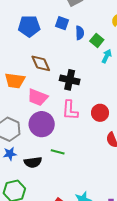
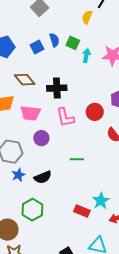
blue square: (62, 23) -> (37, 47), moved, turned -32
purple circle: (42, 124) -> (41, 138), size x0.6
green line: (58, 152) -> (77, 159), moved

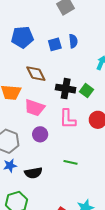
green square: (73, 43) -> (87, 91), moved

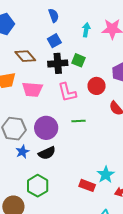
blue square: (55, 44) -> (54, 41), moved
purple circle: (40, 134) -> (46, 128), moved, size x1.5
green line: (71, 162) -> (78, 121), moved

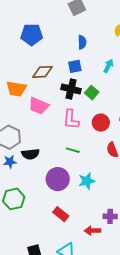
brown diamond: (25, 56) -> (42, 72), turned -70
purple circle: (46, 128) -> (58, 179), moved
black semicircle: (47, 153) -> (30, 154), moved
cyan star: (106, 175) -> (87, 181), moved

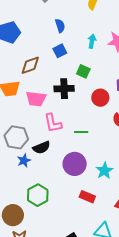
black cross: (71, 89) -> (64, 89), moved
pink L-shape: (71, 119) -> (53, 123), moved
cyan star: (87, 181) -> (104, 171), moved

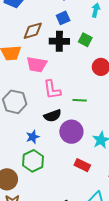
black cross: (64, 89) -> (59, 41), moved
black semicircle: (42, 148) -> (53, 116), moved
blue star: (24, 161) -> (33, 137), moved

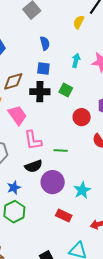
blue square: (63, 18) -> (43, 68), turned 32
pink trapezoid: (37, 65) -> (17, 115), turned -135

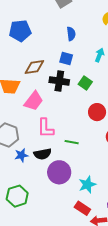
pink trapezoid: (17, 115) -> (34, 101), turned 65
blue star: (14, 188) -> (21, 155), moved
red rectangle: (64, 215) -> (82, 208), moved

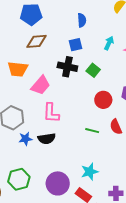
blue square: (66, 58) -> (75, 45), turned -32
brown diamond: (34, 67) -> (37, 41), moved
green line: (72, 142) -> (92, 131), moved
purple circle: (59, 172) -> (58, 183), moved

